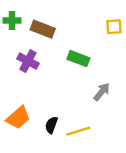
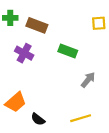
black semicircle: (51, 125) -> (38, 119), moved, turned -72
yellow line: (78, 131) -> (81, 118), moved

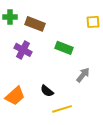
yellow line: (81, 118) -> (62, 109), moved
black semicircle: (38, 119) -> (47, 91), moved

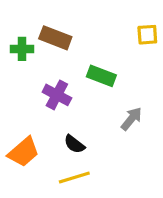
green cross: (10, 17) -> (22, 49), moved
purple cross: (23, 50) -> (57, 95), moved
yellow line: (62, 109) -> (74, 177), moved

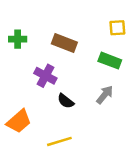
brown rectangle: (55, 38) -> (64, 43), moved
green rectangle: (101, 76) -> (110, 61), moved
black semicircle: (74, 144) -> (66, 101), moved

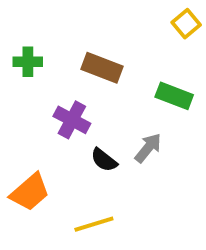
yellow square: (117, 28) -> (186, 24), moved, turned -36
gray arrow: (105, 95) -> (148, 148), moved

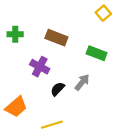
black semicircle: (104, 160) -> (58, 89), turned 96

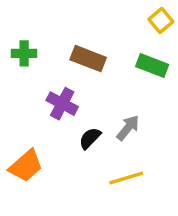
green rectangle: (97, 53) -> (152, 65), moved
yellow line: (52, 125) -> (126, 178), moved

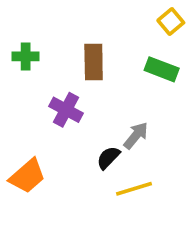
brown rectangle: (88, 59) -> (94, 62), turned 68
black semicircle: (90, 138) -> (108, 158), moved

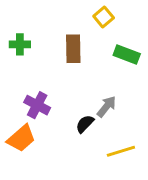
yellow square: (171, 22) -> (104, 17), moved
purple cross: (66, 110) -> (37, 105), moved
yellow line: (134, 189) -> (121, 151), moved

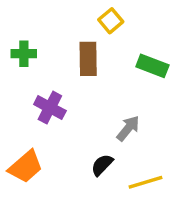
yellow square: (104, 17) -> (111, 21), moved
purple cross: (37, 105) -> (50, 108), moved
black semicircle: (85, 124) -> (102, 165), moved

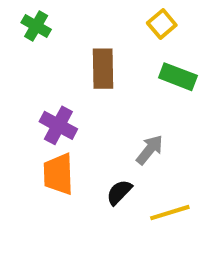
yellow square: (111, 21) -> (162, 24), moved
green cross: (24, 54) -> (36, 26), moved, turned 30
orange trapezoid: (26, 167) -> (58, 174), moved, turned 129

